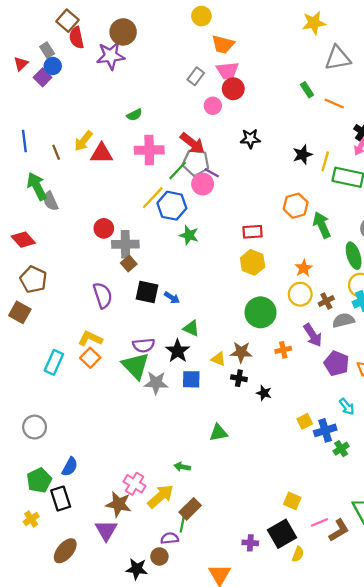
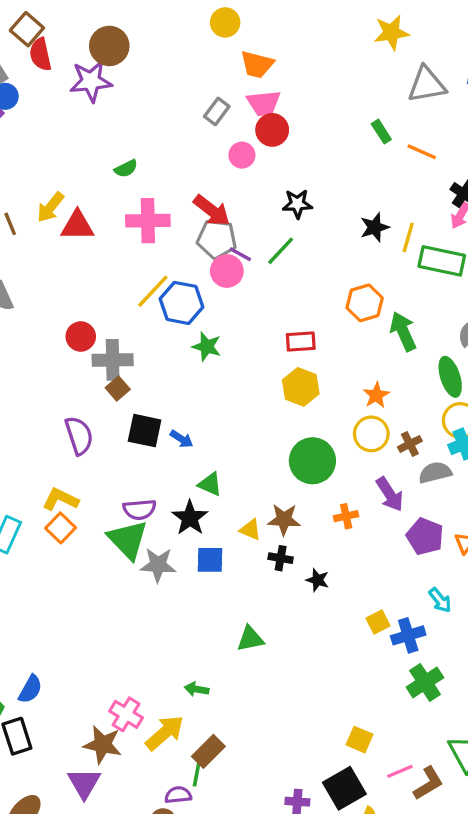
green line: (178, 170) -> (281, 251), moved
green cross: (341, 449) -> (425, 682), moved, size x1.5

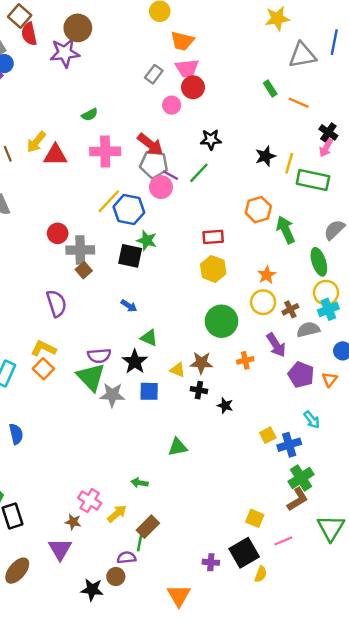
black square: (145, 431) -> (130, 256), moved
blue semicircle: (30, 689) -> (16, 434), moved, turned -42
yellow arrow: (165, 733) -> (117, 514), size x0.7
brown star: (103, 745) -> (73, 522), size x0.6
brown L-shape: (428, 783) -> (298, 499), moved

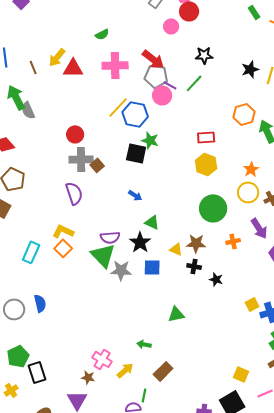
gray cross: (80, 250) -> (81, 159), moved
brown rectangle: (148, 527) -> (163, 371), moved

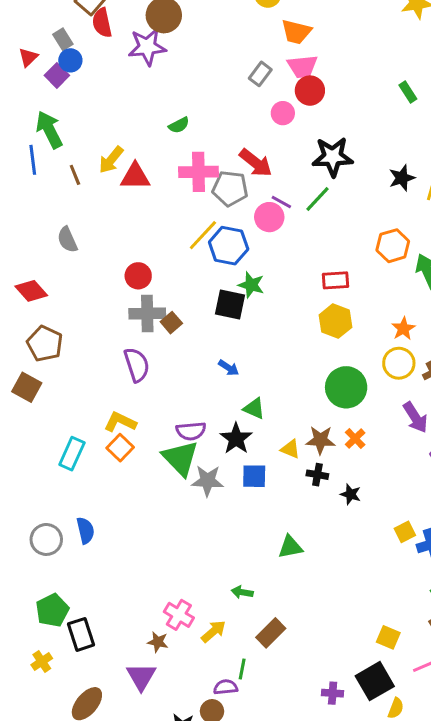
black star: (204, 55) -> (333, 157), size x1.5
gray pentagon: (156, 76) -> (230, 188), moved
green arrow: (16, 97) -> (49, 130), moved
orange cross: (233, 241) -> (355, 439), moved, turned -32

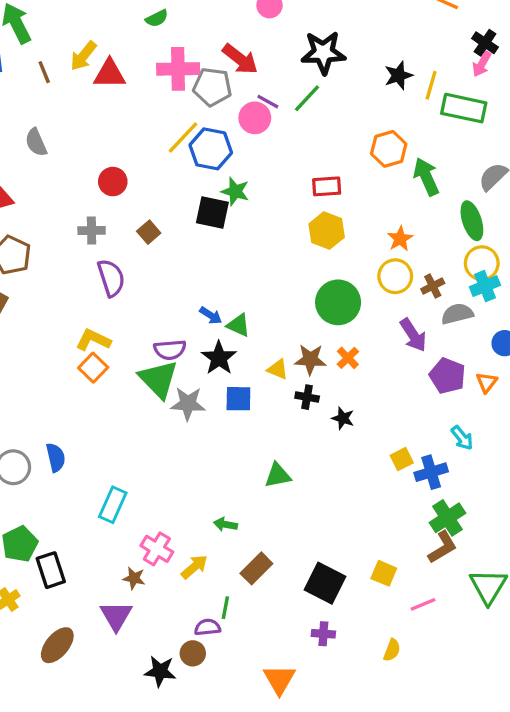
gray cross: (147, 313) -> (92, 231), moved, size x0.7
blue arrow: (229, 368) -> (211, 315), moved
cyan rectangle: (72, 454) -> (113, 505), moved
black square: (375, 681) -> (325, 583), moved, turned -33

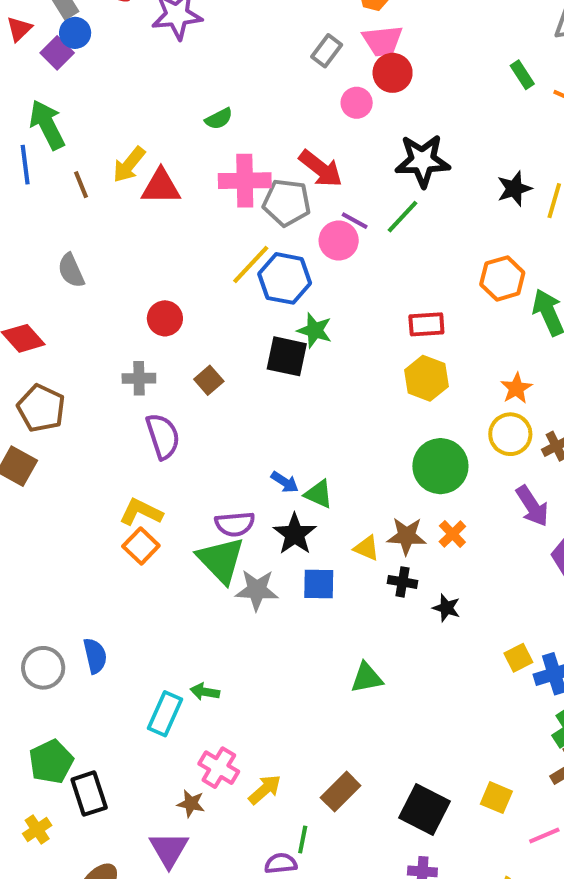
green arrow: (225, 524) -> (205, 692), moved

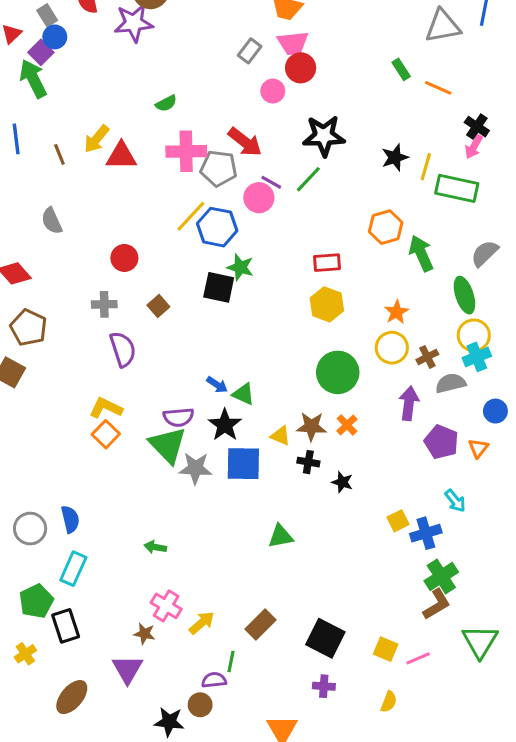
green arrow: (47, 125) -> (33, 79), moved
purple arrow: (532, 506) -> (409, 403), turned -140
blue square: (319, 584) -> (243, 464), size x1.4
cyan rectangle: (165, 714) -> (73, 569), moved
yellow square: (496, 798) -> (386, 649), moved

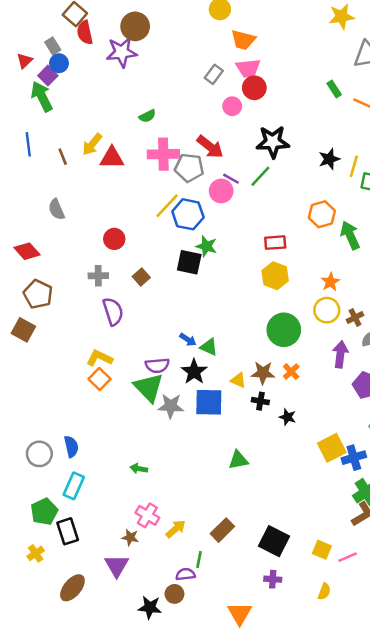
yellow square: (398, 521) -> (332, 448), size x1.6

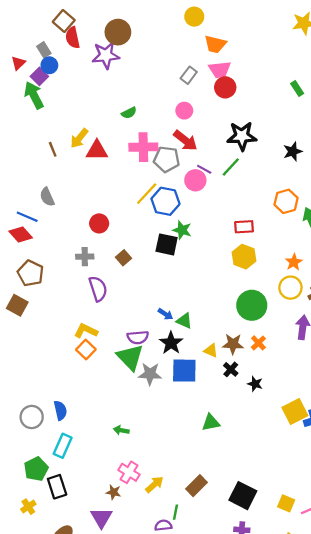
pink circle: (232, 106) -> (184, 111), moved
blue line: (28, 144) -> (27, 217), moved, turned -60
black cross: (260, 401) -> (231, 369), turned 32

